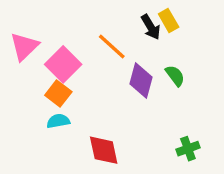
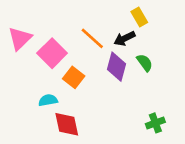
black arrow: (151, 27) -> (125, 38), moved, turned 95
orange square: (58, 93) -> (74, 77), moved
red diamond: (104, 150) -> (67, 124), moved

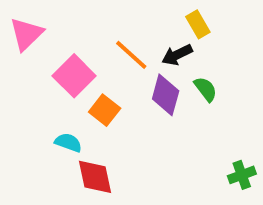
pink triangle: (20, 38) -> (26, 34), moved
cyan semicircle: (48, 100) -> (68, 143), turned 30
green cross: (155, 123) -> (242, 175), moved

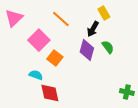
orange line: (131, 55) -> (61, 19), moved
black arrow: (177, 55) -> (93, 29), turned -35
green cross: (242, 175) -> (127, 92), turned 32

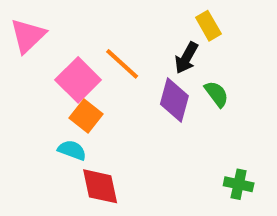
orange line: (61, 19) -> (122, 64), moved
orange square: (55, 58) -> (86, 116), moved
green cross: (127, 92) -> (239, 184), moved

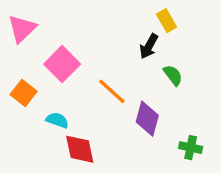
orange line: (122, 64) -> (112, 91), moved
purple diamond: (174, 100) -> (147, 119), moved
orange square: (86, 116) -> (24, 93), moved

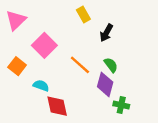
yellow rectangle: (166, 21) -> (83, 15), moved
green semicircle: (173, 75) -> (111, 65), moved
green cross: (191, 148) -> (121, 105), moved

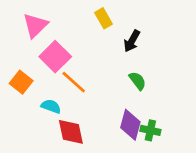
pink triangle: (16, 20) -> (35, 25), moved
orange line: (80, 65) -> (74, 82), moved
purple diamond: (105, 84) -> (130, 125), moved

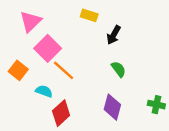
yellow rectangle: (103, 18) -> (89, 15), turned -42
green cross: (150, 130) -> (156, 105), moved
red diamond: (71, 132) -> (61, 113), turned 60

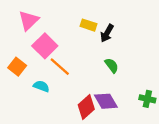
yellow rectangle: (89, 15) -> (89, 25), moved
purple diamond: (112, 107) -> (106, 101), turned -45
red diamond: (61, 113) -> (86, 107), moved

